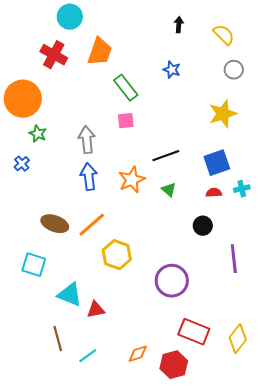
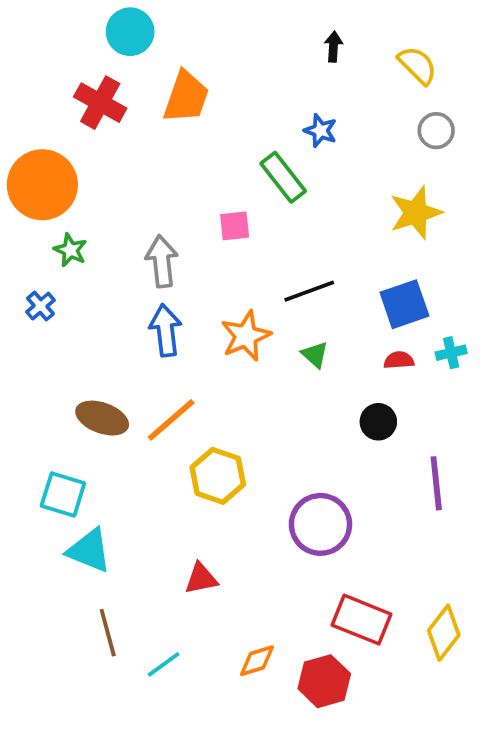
green rectangle: (126, 88) -> (283, 177), moved
cyan triangle: (70, 295) -> (89, 551), moved
red triangle: (96, 310) -> (201, 579), moved

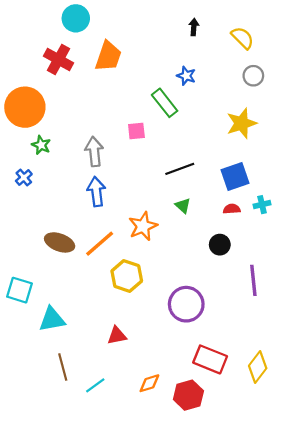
orange star: (246, 336) -> (143, 226), moved
cyan square: (63, 495) -> (19, 290), moved
cyan triangle: (89, 551) -> (52, 319), turned -32

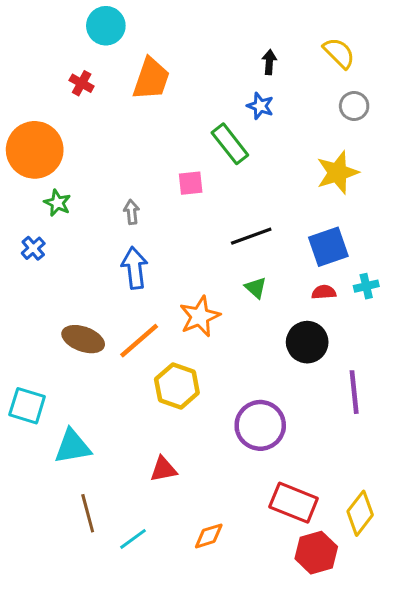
black arrow: (194, 27) -> (269, 62), moved
red cross: (58, 59) -> (82, 83), size x0.6
gray arrow: (94, 152) -> (132, 212), size x0.6
black circle: (220, 245) -> (307, 342), size x1.4
red hexagon: (188, 395) -> (316, 553), moved

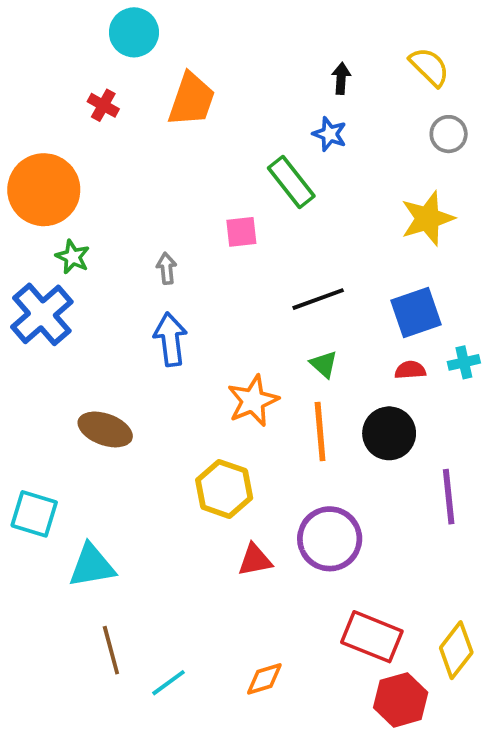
blue cross: (33, 248) -> (42, 314), size x2.0
orange line: (139, 341) -> (320, 431), moved, turned -54
red triangle: (163, 469) -> (255, 560), moved

